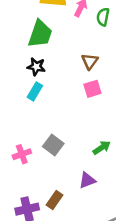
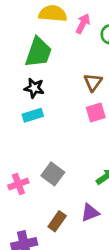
cyan rectangle: (35, 91) -> (33, 115), turned 42
brown rectangle: (55, 200) -> (57, 221), moved

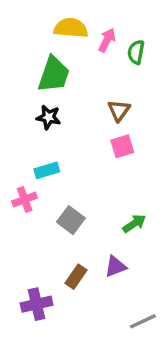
cyan rectangle: (33, 115) -> (47, 170), moved
pink cross: (18, 184) -> (25, 200), moved

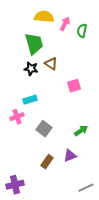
green trapezoid: (54, 74) -> (34, 44), turned -35
brown triangle: (119, 110) -> (51, 64), moved, turned -32
purple cross: (37, 304) -> (15, 185), moved

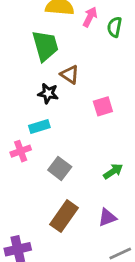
black star: (31, 69) -> (48, 93), moved
purple triangle: (70, 156) -> (107, 217), moved
brown rectangle: (47, 162) -> (64, 216), size x1.5

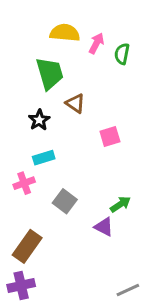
black star: (48, 93) -> (39, 120), moved, turned 30
brown rectangle: (64, 216) -> (27, 246), moved
purple triangle: (107, 217) -> (104, 227), moved, turned 48

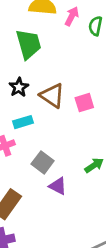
brown triangle: (75, 103) -> (52, 96), moved, size x1.4
purple triangle: (104, 227) -> (58, 186), moved

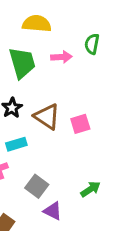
pink arrow: (72, 16) -> (61, 57), moved, turned 60

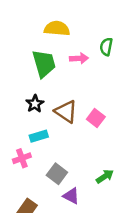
pink square: (80, 124) -> (96, 118), turned -36

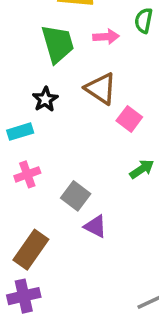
brown triangle: (66, 112) -> (101, 89), moved
cyan rectangle: (39, 136) -> (20, 132), moved
green arrow: (105, 176) -> (142, 169), moved

